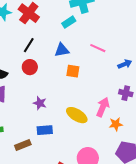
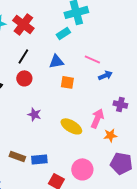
blue arrow: (125, 64) -> (105, 75), moved
blue rectangle: (45, 130) -> (39, 159), moved
brown rectangle: (23, 145) -> (17, 156), turned 42

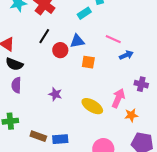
red circle: (24, 78) -> (60, 50), moved

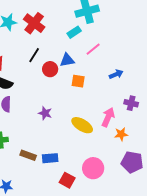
pink line: (113, 39) -> (93, 49), moved, turned -63

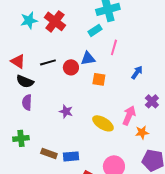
pink line: (93, 49) -> (114, 47), turned -35
black line: (34, 55) -> (48, 62), moved, turned 42
blue arrow: (116, 74) -> (137, 72), turned -32
purple cross: (131, 103) -> (152, 101), turned 32

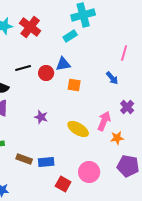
pink line: (114, 47) -> (124, 53), moved
blue arrow: (137, 72) -> (112, 78), turned 104

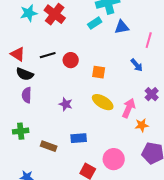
blue triangle: (63, 64) -> (122, 27), moved
yellow ellipse: (78, 129) -> (103, 102), moved
blue rectangle: (46, 162) -> (79, 138), moved

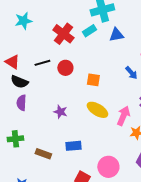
red cross: (55, 14) -> (63, 34), moved

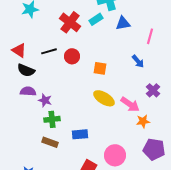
purple semicircle: (21, 103) -> (28, 91), turned 91
purple star: (60, 112) -> (45, 100), moved
pink arrow: (123, 116) -> (130, 104), turned 102
green cross: (15, 139) -> (52, 119), moved

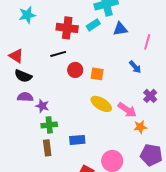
red cross: (70, 22) -> (67, 28), turned -30
black line: (49, 51) -> (58, 54), moved
red circle: (72, 56) -> (75, 70), moved
brown rectangle: (50, 142) -> (47, 148), turned 63

